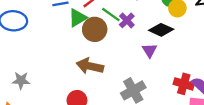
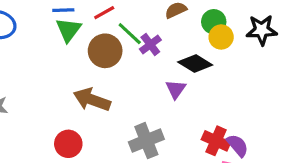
green triangle: (78, 18) -> (68, 30), moved, turned -30

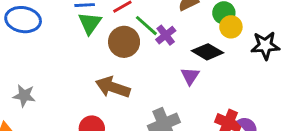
black star: (262, 30) -> (265, 46), moved

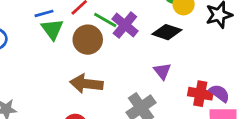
purple cross: (166, 35) -> (125, 25), size x1.4
purple triangle: (190, 76) -> (162, 71), moved

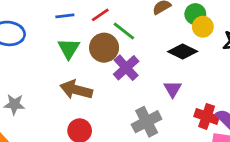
purple cross: (125, 25) -> (126, 68), moved
green triangle: (52, 29) -> (69, 49), moved
brown arrow: (86, 84) -> (76, 90), moved

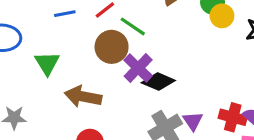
green triangle: (69, 49) -> (47, 63), moved
black diamond: (183, 51) -> (158, 82), moved
purple triangle: (173, 89) -> (193, 121), moved

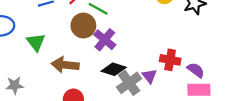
black diamond: (158, 82) -> (114, 69), moved
red cross: (233, 117) -> (170, 60), moved

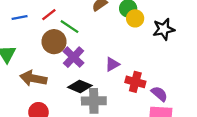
purple triangle: (149, 76) -> (112, 64), moved, turned 35
gray cross: (129, 83) -> (94, 101), turned 30

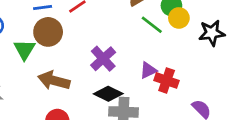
green line: (70, 27) -> (152, 25), moved
brown circle: (54, 42) -> (48, 32), moved
red cross: (135, 82) -> (167, 80), moved

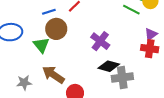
purple triangle: (148, 70) -> (151, 34), moved
brown arrow: (54, 81) -> (53, 75), moved, turned 30

